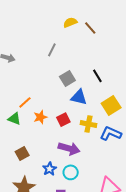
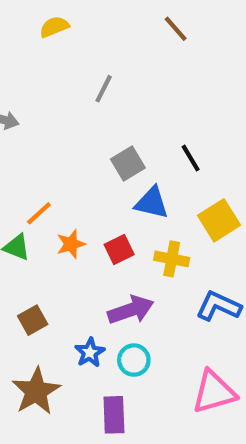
yellow semicircle: (70, 22) -> (54, 27), moved
brown line: (90, 28) -> (176, 29), moved
gray line: (52, 50) -> (104, 89), moved
blue L-shape: (111, 134) -> (219, 306), moved
purple arrow: (69, 148) -> (131, 310), turned -35

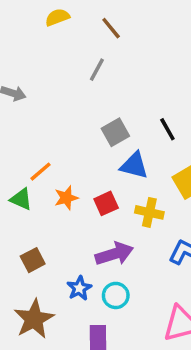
brown line: (176, 29) -> (111, 28), moved

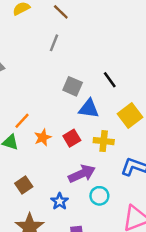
gray square: (115, 132) -> (73, 86), turned -30
cyan circle: (116, 295) -> (99, 196), moved

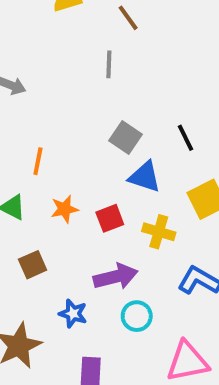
gray line: (54, 43) -> (109, 64), turned -30
orange line: (22, 121) -> (38, 161), moved, turned -42
brown square: (24, 185) -> (33, 265), moved
blue star: (60, 201) -> (73, 314), turned -30

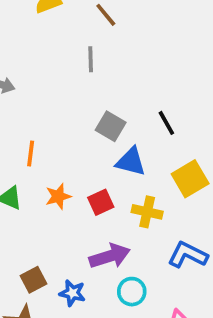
brown square: (33, 265) -> (33, 280), moved

